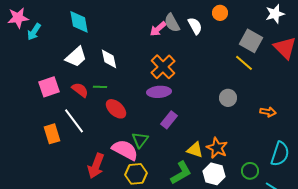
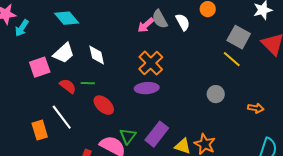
cyan diamond: (79, 22) -> (67, 18), turned -30
pink square: (49, 87) -> (40, 67), moved
purple rectangle: (169, 120) -> (157, 134), moved, size x1.4

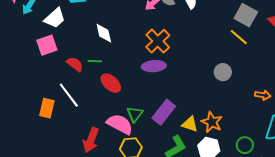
white trapezoid: (64, 53) -> (55, 18), moved
orange arrow: (256, 108) -> (263, 95), moved
orange rectangle: (40, 130) -> (47, 108), turned 30

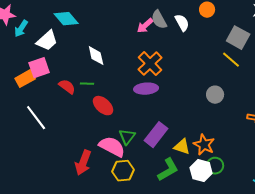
white line: (69, 95) -> (36, 118), moved
orange rectangle: (47, 108) -> (25, 79), moved, turned 48
green circle: (245, 145) -> (215, 166), moved

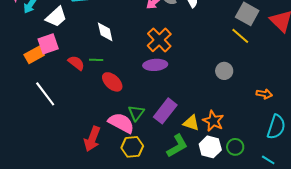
green circle: (215, 166) -> (235, 147), moved

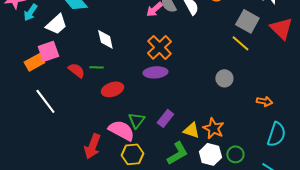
red ellipse: (112, 82) -> (112, 89), turned -60
purple rectangle: (165, 111) -> (165, 118), size x0.7

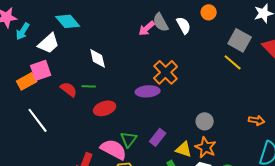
orange cross: (159, 47) -> (166, 72), moved
gray circle: (224, 78) -> (205, 121), moved

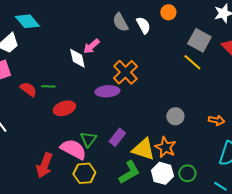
pink arrow: (147, 28) -> (91, 46), moved
white diamond: (98, 58) -> (77, 58), moved
gray circle: (205, 121) -> (175, 116), moved
yellow triangle: (184, 149) -> (143, 149), size x1.4

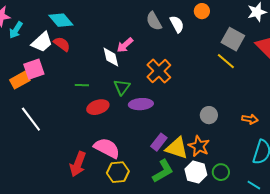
red semicircle: (28, 89) -> (62, 44), moved
purple ellipse: (107, 91) -> (141, 104), moved
purple rectangle: (117, 137) -> (159, 142), moved
green triangle: (88, 139) -> (122, 87), moved

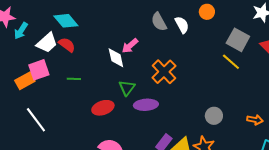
green line: (82, 85) -> (74, 79), moved

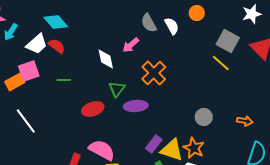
pink arrow: (130, 46) -> (131, 45), moved

